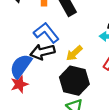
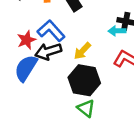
red star: (19, 84) -> (26, 40), moved

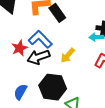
blue semicircle: (26, 68) -> (20, 92), moved, size x0.7
black hexagon: (84, 80) -> (53, 87), moved

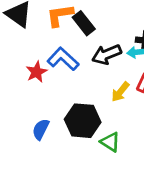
yellow arrow: (68, 55) -> (120, 92), moved
black arrow: (38, 57) -> (107, 54), moved

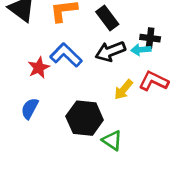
black rectangle: (84, 23) -> (107, 18), moved
blue semicircle: (41, 129) -> (30, 108), moved

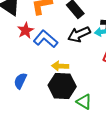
red star: (39, 68) -> (26, 30), moved
yellow arrow: (123, 90) -> (60, 66), moved, turned 56

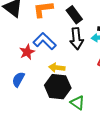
red star: (26, 30) -> (27, 52), moved
black arrow: (79, 34) -> (76, 39), turned -75

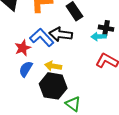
black arrow: (76, 39) -> (61, 34), moved, turned 100
blue semicircle: (18, 79) -> (26, 69), moved

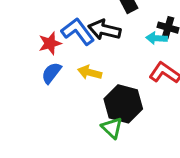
black hexagon: (53, 86) -> (123, 104), moved

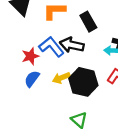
yellow arrow: (90, 72) -> (61, 78), turned -36
black hexagon: (123, 104) -> (83, 82), moved

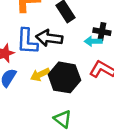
blue L-shape: (51, 47) -> (27, 41), turned -135

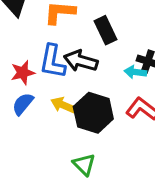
yellow arrow: (40, 75) -> (63, 105), turned 42

